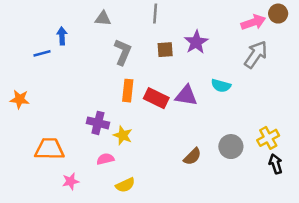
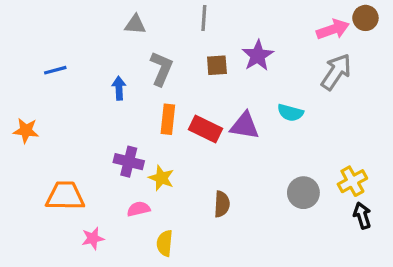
blue arrow: (62, 36) -> (119, 88), moved
brown semicircle: (192, 156) -> (222, 204), moved, turned -42
yellow semicircle: (125, 185) -> (165, 243), turned 120

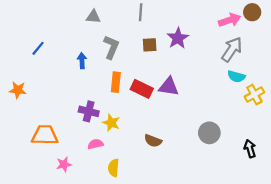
blue line: (55, 70) -> (38, 48), turned -35
cyan semicircle: (290, 113) -> (236, 76), moved
yellow cross: (352, 181) -> (254, 95), moved
brown semicircle: (222, 204) -> (153, 141), turned 108

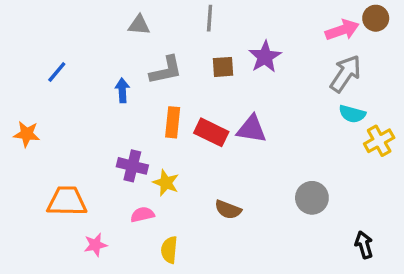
gray L-shape: (111, 47) -> (166, 70), turned 55
black arrow: (250, 149) -> (364, 245), moved

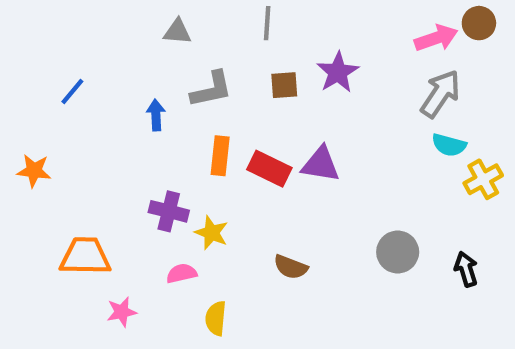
black arrow: (364, 245) -> (466, 269), moved

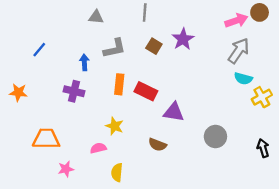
brown square: (284, 85) -> (154, 46), turned 35
purple triangle: (321, 164) -> (174, 112), moved
purple cross: (169, 211) -> (74, 91), moved
black arrow: (466, 269) -> (263, 148), moved

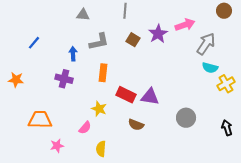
pink arrow: (236, 21) -> (185, 25), moved
red rectangle: (146, 91) -> (126, 95), moved
pink semicircle: (98, 148) -> (85, 128), turned 144

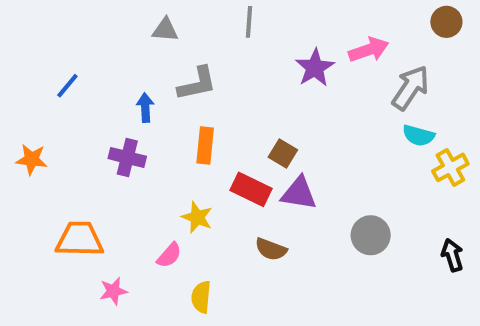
brown square: (133, 40) -> (283, 153), moved

